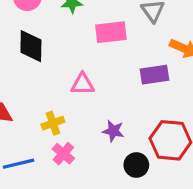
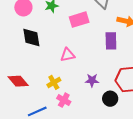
purple rectangle: (154, 75) -> (111, 41), turned -72

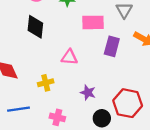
purple rectangle: (111, 41) -> (112, 46), moved
pink cross: (64, 100) -> (57, 117), moved, turned -32

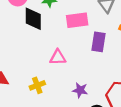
black diamond: (35, 27) -> (33, 19), moved

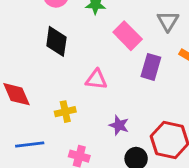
black diamond: (33, 19) -> (56, 41), moved
pink rectangle: (77, 20) -> (128, 36), turned 45

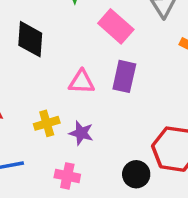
purple rectangle: (151, 67) -> (124, 76), moved
purple star: (119, 125) -> (81, 133), moved

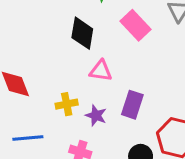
black diamond: (30, 39) -> (82, 33), moved
purple rectangle: (124, 76) -> (132, 105), moved

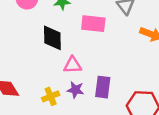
pink rectangle: (135, 25) -> (93, 24), turned -30
purple star: (96, 116) -> (75, 90), moved

